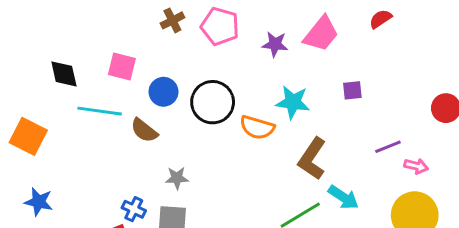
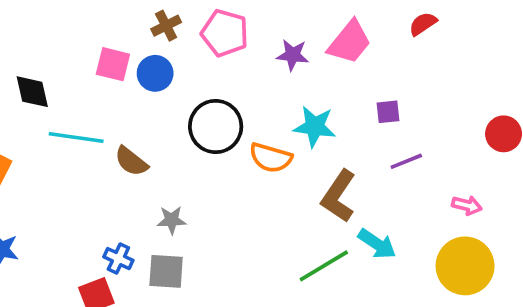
pink square: (122, 66) -> (113, 64), moved
blue circle: (164, 92) -> (155, 73), moved
purple line: (388, 147) -> (406, 161), moved

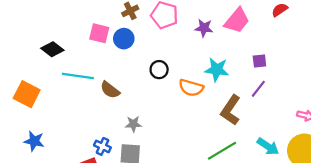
black diamond: (32, 92) -> (52, 49), turned -40
black circle: (216, 127) -> (159, 70), size x0.6
purple line: (406, 161) -> (258, 89), moved, turned -30
cyan arrow: (377, 244) -> (268, 146), moved

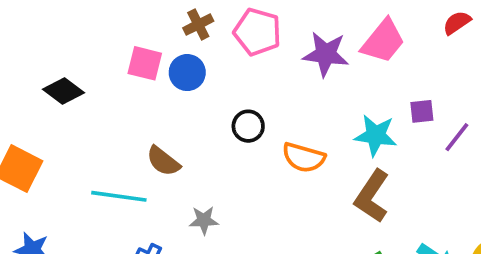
purple star: (204, 28) -> (326, 54), size x1.4
cyan star: (217, 70) -> (376, 135), moved
cyan line: (78, 76) -> (119, 196), moved
purple line: (258, 89) -> (457, 137), moved

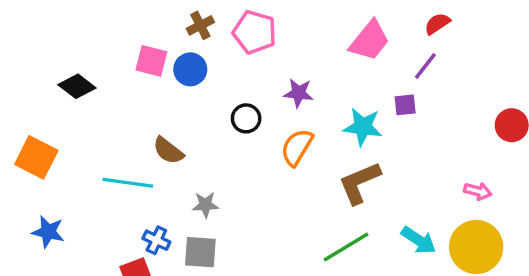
purple star: (326, 54) -> (299, 93), moved, size x0.7
purple line: (457, 137) -> (425, 66), moved
orange semicircle: (304, 157) -> (297, 147), turned 105
brown L-shape: (372, 196) -> (359, 183), turned 33

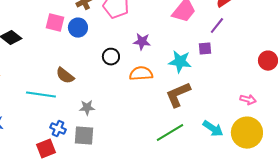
orange semicircle: (297, 147) -> (141, 74), turned 55

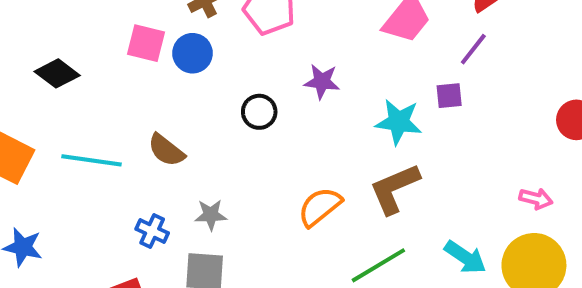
orange semicircle: (141, 74) -> (320, 207), moved, turned -35
cyan line: (41, 95) -> (91, 160), moved
blue cross: (58, 129) -> (152, 231), moved

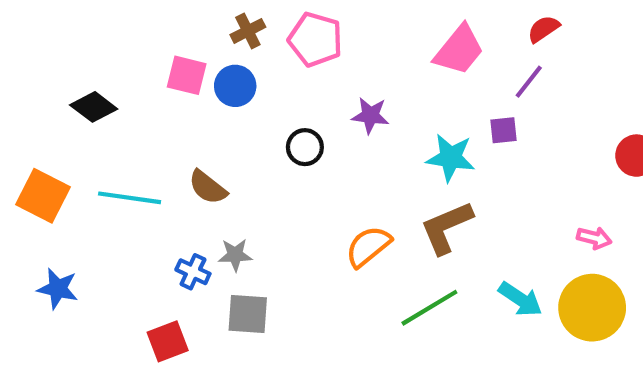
gray star: (211, 215) -> (235, 255), moved

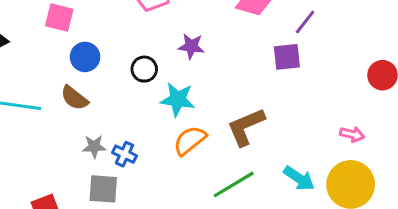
blue circle: (235, 86) -> (85, 57), moved
purple square: (503, 130) -> (287, 57), size x1.4
cyan star: (451, 158) -> (178, 99), moved
blue cross: (193, 272) -> (125, 154), moved

